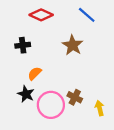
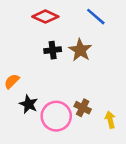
black cross: (23, 45) -> (53, 50), moved
orange semicircle: (35, 73) -> (12, 81), moved

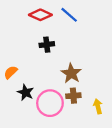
blue line: (96, 17) -> (69, 15), moved
brown star: (80, 50) -> (71, 73), moved
brown cross: (83, 108) -> (73, 96), turned -32

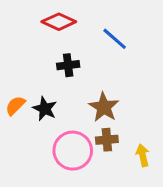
blue line: (69, 15) -> (115, 39), moved
black star: (26, 92) -> (45, 109), moved

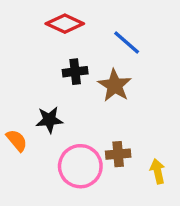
orange semicircle: (15, 106) -> (17, 140), moved, turned 95
brown star: (104, 107) -> (115, 85), moved
black star: (45, 109) -> (49, 120), turned -30

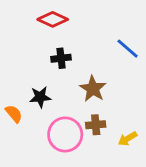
blue line: (127, 42) -> (128, 49), moved
brown star: (115, 85) -> (93, 89), moved
yellow arrow: (158, 171) -> (128, 139), turned -108

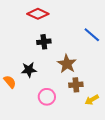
brown cross: (96, 125) -> (76, 85), moved
pink circle: (65, 134) -> (47, 97), size x0.7

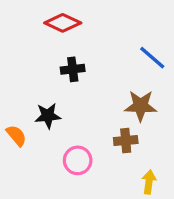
brown star: (67, 64) -> (141, 106), moved, turned -30
yellow arrow: (92, 100) -> (149, 182), moved, turned 128

